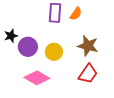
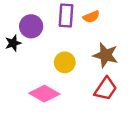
orange semicircle: (76, 14) -> (91, 17), turned 32
purple circle: (28, 47) -> (31, 26), moved

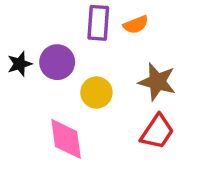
purple circle: (31, 26) -> (57, 62), moved
pink diamond: (44, 94) -> (66, 139), turned 52

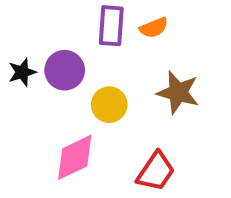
red trapezoid: (157, 132) -> (156, 171), moved
pink diamond: (66, 139) -> (75, 157), turned 72

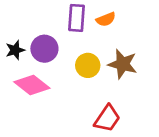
yellow circle: (109, 105) -> (88, 65), moved
pink diamond: (75, 157) -> (32, 85), moved, turned 64

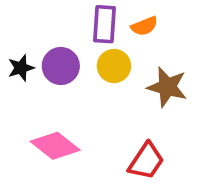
yellow circle: (88, 65) -> (114, 66), moved
pink diamond: (32, 85) -> (55, 146), moved

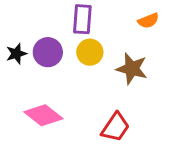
orange semicircle: (144, 26) -> (148, 21), moved

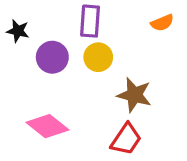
black star: (16, 54) -> (18, 31), moved, turned 30
brown star: (132, 69) -> (134, 95), moved

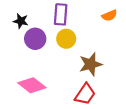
black star: (18, 31) -> (21, 21), moved
brown star: (134, 95) -> (91, 64), turned -30

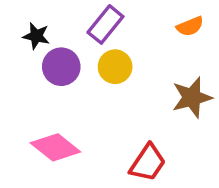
purple rectangle: (61, 14) -> (105, 24), turned 35
brown star: (91, 64) -> (192, 97), moved

